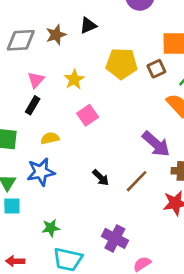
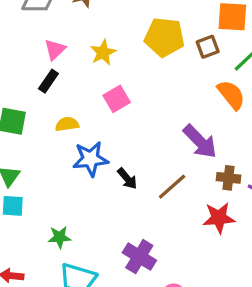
blue star: (41, 172) -> (90, 159), moved

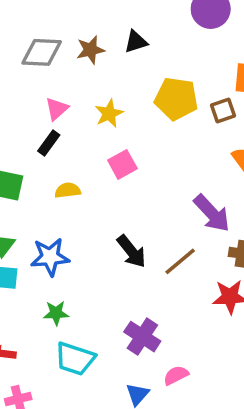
blue star: (90, 159) -> (50, 257), moved
black arrow: (127, 179) -> (131, 251), size x1.4

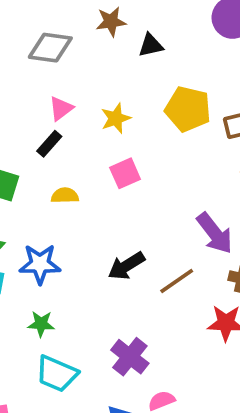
brown star: (90, 50) -> (111, 22), moved
black arrow: (131, 251) -> (126, 266), turned 92

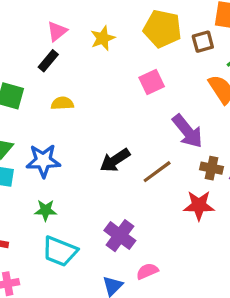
pink square: (125, 173) -> (152, 82), moved

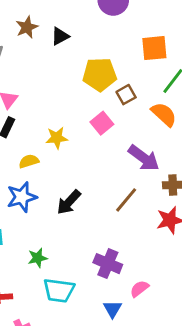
yellow star: (103, 38) -> (57, 138), moved, turned 30
brown square: (203, 42) -> (126, 95), moved
black arrow: (115, 160) -> (69, 202), moved
blue star: (43, 161) -> (22, 197), moved

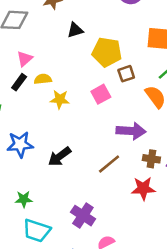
black triangle: (60, 36) -> (75, 30), moved
purple arrow: (144, 158) -> (131, 131), turned -44
yellow semicircle: (29, 161) -> (43, 79), moved

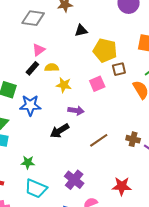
purple arrow: (131, 131) -> (76, 111), moved, size x0.7
blue star: (20, 144) -> (30, 105), moved
red star: (143, 188) -> (122, 186), moved

